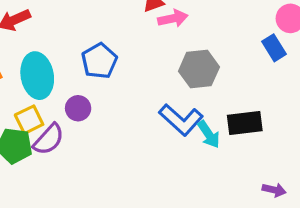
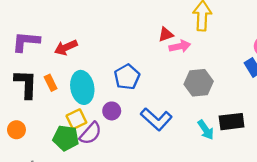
blue L-shape: (181, 120) -> (156, 119), moved

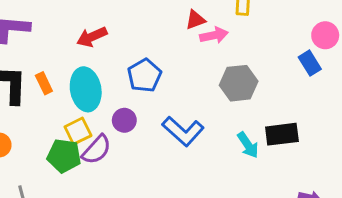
red arrow: (66, 47) -> (92, 37), moved

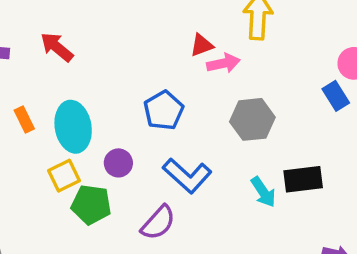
red arrow: (92, 37) -> (57, 47), moved, turned 64
blue pentagon: (144, 75) -> (164, 110), moved
purple semicircle: (96, 150) -> (158, 223), moved
green pentagon: (64, 156) -> (91, 205), moved

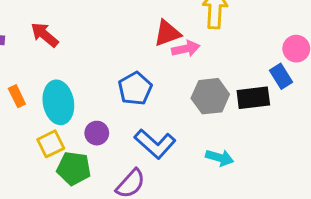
red triangle: (202, 45) -> (167, 33), size x1.4
black rectangle: (303, 179) -> (253, 98), moved
cyan arrow: (263, 192) -> (220, 158), turned -40

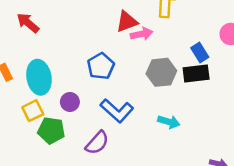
blue rectangle: (281, 76) -> (200, 53), moved

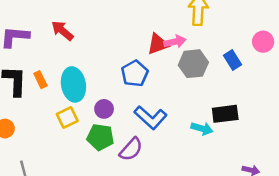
red triangle: (127, 22) -> (158, 44), moved
gray hexagon: (161, 72) -> (193, 64), moved
black rectangle: (196, 74) -> (225, 114), moved
green pentagon: (51, 130) -> (100, 137), moved

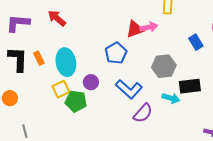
gray hexagon: (193, 64) -> (164, 66), moved
green pentagon: (100, 137) -> (76, 101), moved
purple semicircle: (131, 149) -> (143, 113), moved

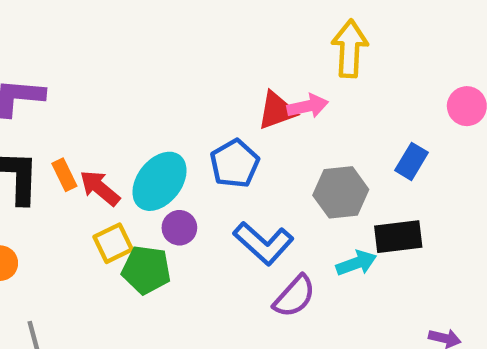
red arrow: (57, 18) -> (100, 188), moved
blue rectangle: (196, 42) -> (412, 161), moved, turned 63
cyan ellipse: (66, 62) -> (160, 181), moved, turned 48
cyan arrow: (171, 98) -> (356, 263), turned -36

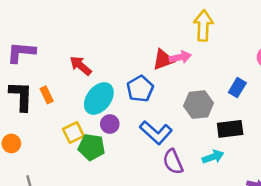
red arrow: (100, 188) -> (81, 66), moved
cyan arrow: (356, 263) -> (213, 157), moved
purple semicircle: (294, 296) -> (173, 162), turned 115

